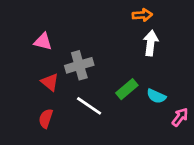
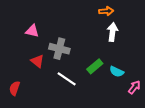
gray cross: (79, 65) -> (59, 49), turned 30
red semicircle: (46, 118) -> (15, 88), moved

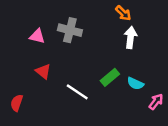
orange arrow: (106, 11) -> (123, 13), turned 48
gray cross: (59, 49) -> (70, 30), moved

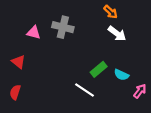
white arrow: (130, 37) -> (117, 34), turned 120
red triangle: (43, 71) -> (18, 62), moved
white line: (77, 92) -> (85, 90), moved

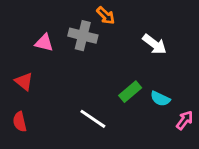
orange arrow: (111, 12) -> (106, 16), moved
white line: (85, 90) -> (93, 119), moved
red semicircle: (15, 92) -> (20, 122), turned -32

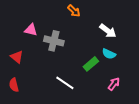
gray cross: (83, 36) -> (54, 41), moved
cyan semicircle: (160, 99) -> (109, 54), moved
pink arrow: (185, 120) -> (114, 84), moved

